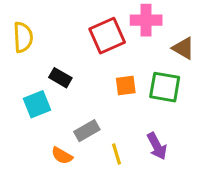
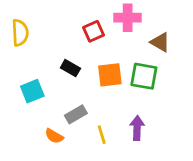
red square: (107, 36) -> (94, 31), size x0.7
black rectangle: (60, 78) -> (70, 68), moved
orange square: (126, 86) -> (110, 75), size x1.4
purple arrow: (157, 146) -> (137, 128), turned -150

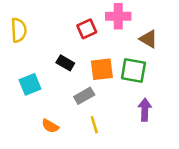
gray rectangle: (76, 114) -> (84, 96), moved
purple arrow: (137, 128) -> (145, 110), moved

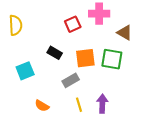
purple arrow: (145, 110) -> (102, 104), moved

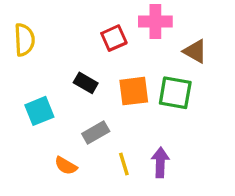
gray rectangle: (71, 80) -> (96, 133), moved

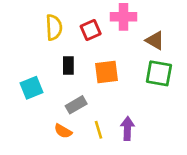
yellow semicircle: (24, 40) -> (54, 27), moved
black rectangle: (86, 83) -> (68, 65), turned 60
green square: (175, 93) -> (159, 73), moved
orange semicircle: (66, 166) -> (63, 131), moved

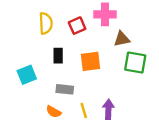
brown triangle: (155, 40) -> (122, 39), moved, turned -42
gray rectangle: (76, 105) -> (65, 89), turned 36

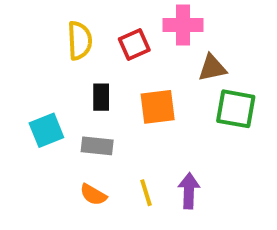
gray rectangle: (65, 89) -> (97, 146), moved

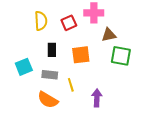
yellow line: (146, 193) -> (71, 85), moved
orange semicircle: (93, 195) -> (48, 100), size x1.5

